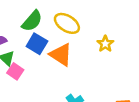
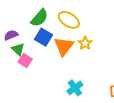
yellow star: (105, 44) -> (85, 43), moved
orange triangle: (61, 55) -> (64, 46), turned 35

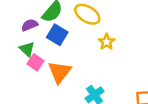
purple semicircle: (11, 35) -> (30, 25), moved
orange triangle: (64, 46) -> (60, 72), moved

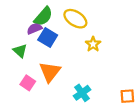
purple semicircle: (30, 25) -> (34, 29), moved
pink square: (36, 62) -> (28, 83), moved

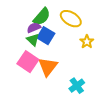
green triangle: (20, 51) -> (33, 40), moved
pink square: (28, 83) -> (28, 62), moved, size x1.5

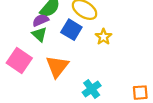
blue square: (46, 36) -> (71, 30), moved
pink square: (28, 62) -> (19, 61), moved

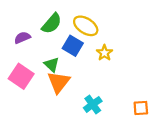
purple semicircle: (41, 20) -> (22, 38), moved
green triangle: (39, 34) -> (52, 65), moved

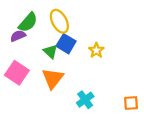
green semicircle: (52, 23) -> (28, 22), moved
yellow ellipse: (86, 26) -> (59, 21), moved, turned 30
green triangle: (52, 65) -> (50, 51), moved

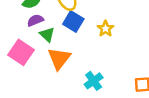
purple semicircle: (18, 36) -> (35, 20), moved
green triangle: (50, 51) -> (47, 35), moved

